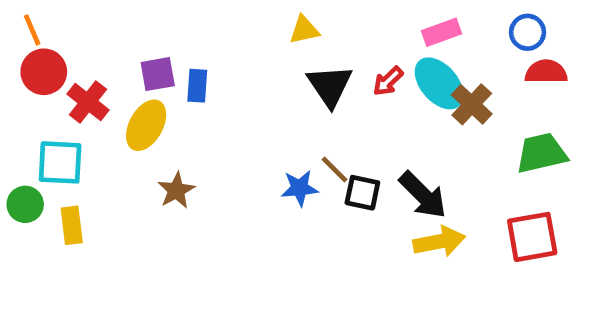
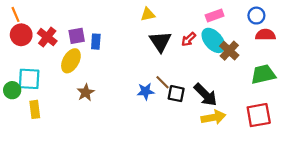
red cross: (88, 102) -> (47, 37), moved
green circle: (25, 204) -> (12, 90), moved

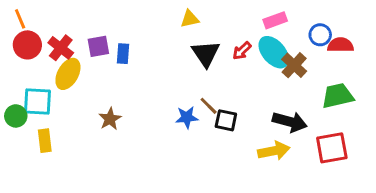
blue circle: (256, 16) -> (320, 35), moved
yellow ellipse: (71, 61) -> (68, 74), moved
black arrow: (206, 95) -> (290, 122), moved, turned -30

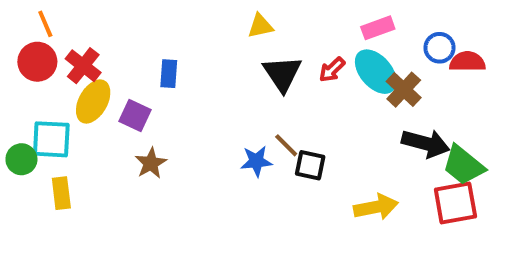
orange line: (20, 19) -> (45, 24), moved
purple square: (98, 46) -> (135, 115), moved, turned 35
green trapezoid: (338, 96) -> (463, 165), moved, turned -128
black arrow: (290, 122) -> (426, 143), moved

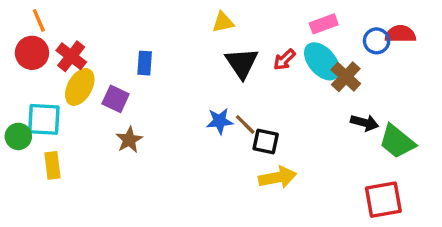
red semicircle: (467, 62) -> (400, 34), moved
black arrow: (426, 143) -> (365, 123), size x0.7
blue star: (256, 161) -> (220, 121), moved
red square: (455, 203) -> (383, 200), moved
yellow arrow: (376, 207) -> (278, 177), moved

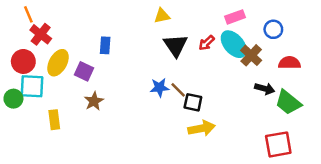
red semicircle: (400, 34) -> (289, 63), moved
red circle: (32, 53) -> (23, 61), moved
red cross: (71, 56) -> (41, 34), moved
yellow rectangle: (52, 165) -> (54, 120), moved

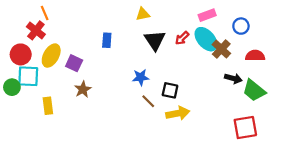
orange line: (28, 14) -> (45, 13), moved
blue rectangle: (105, 45) -> (107, 40), moved
brown line: (178, 90) -> (148, 101), moved

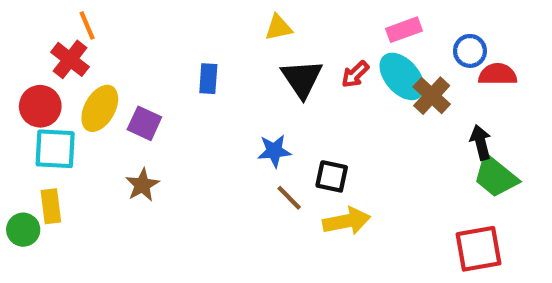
red semicircle: (255, 56) -> (498, 74), moved
black arrow: (233, 78) -> (481, 142), moved, turned -119
green circle: (12, 87) -> (23, 230), moved
brown star: (83, 89) -> (142, 185), moved
yellow rectangle: (48, 106) -> (51, 206), moved

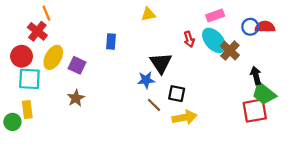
red arrow: (355, 74) -> (189, 39), turned -63
red semicircle: (498, 74) -> (265, 27), moved
black triangle: (302, 79) -> (161, 63), moved
red square: (478, 249) -> (255, 111), moved

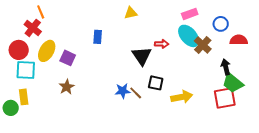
red semicircle: (265, 27) -> (239, 40), moved
red arrow: (189, 39) -> (162, 44), moved, turned -72
blue star: (146, 80) -> (123, 91), moved
yellow arrow: (185, 117) -> (182, 97), moved

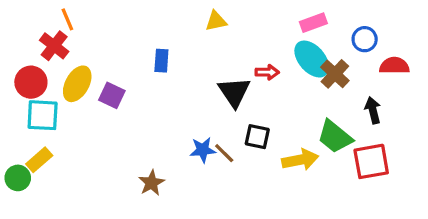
green trapezoid: (233, 83) -> (335, 137), moved
brown star: (67, 87) -> (152, 183), moved
yellow rectangle: (24, 97) -> (39, 160), turned 56

